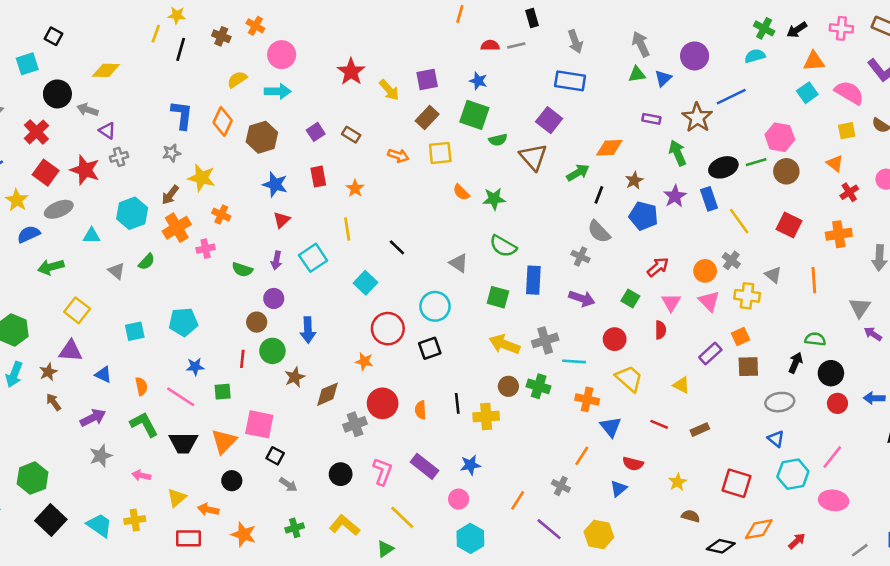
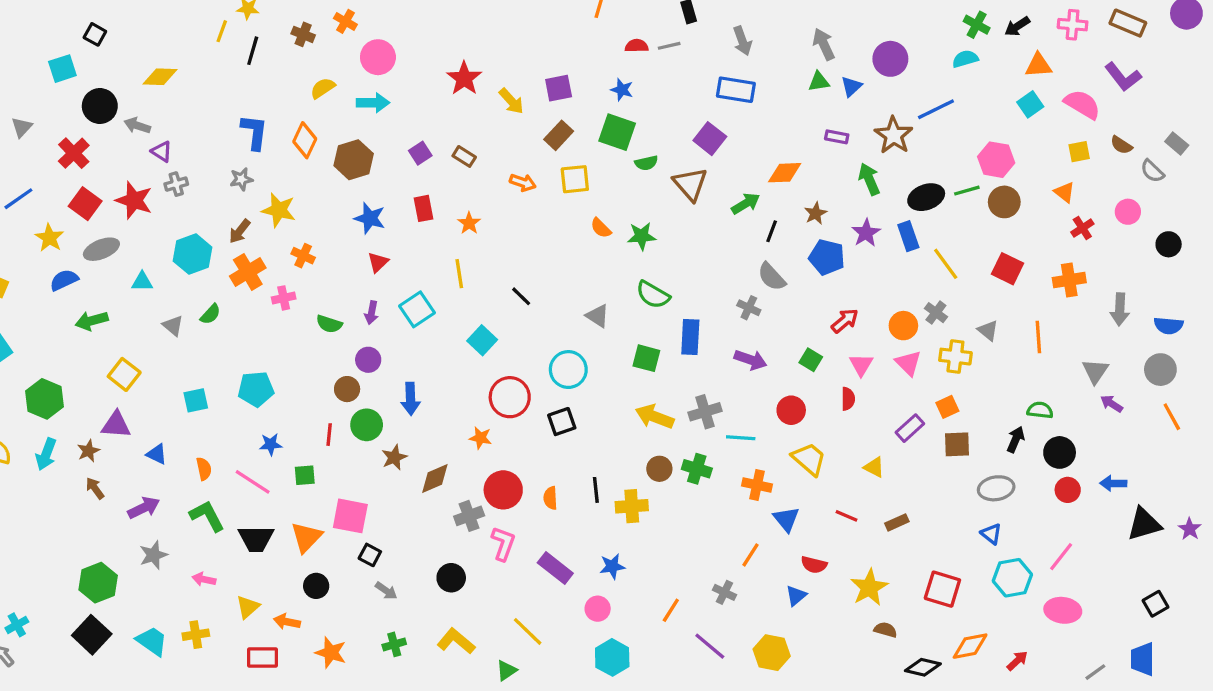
pink L-shape: (383, 472) -> (503, 544), moved
green hexagon: (33, 478) -> (98, 583), moved
yellow star: (678, 482) -> (869, 588), size x1.6

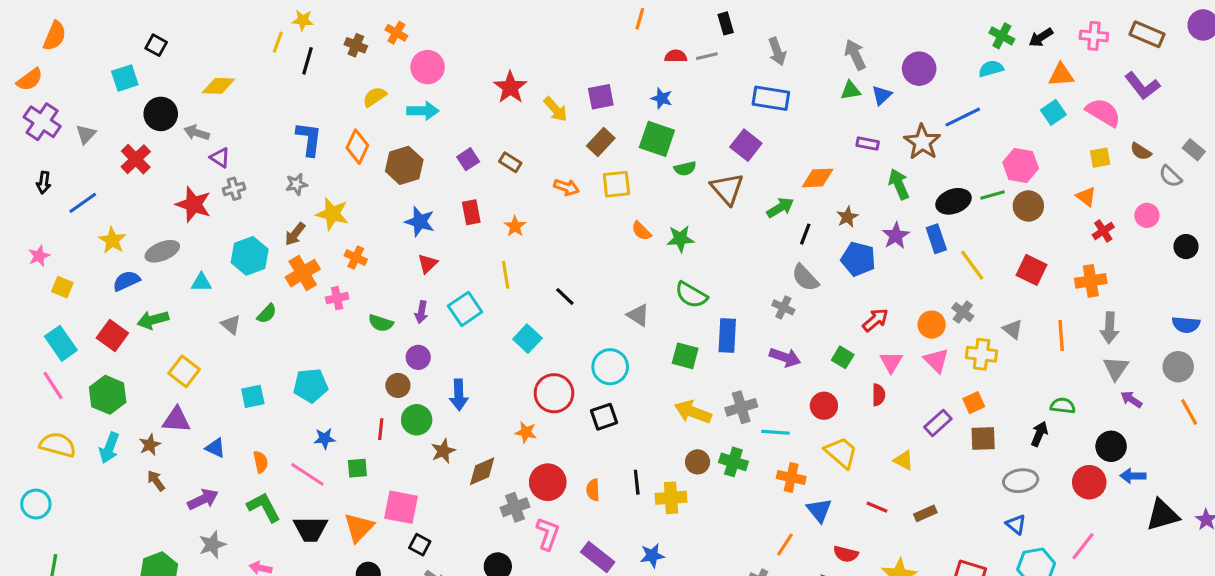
red square: (85, 204) -> (112, 336), moved
gray arrow: (1120, 309) -> (1110, 328), moved
black circle: (1060, 452) -> (1111, 446), moved
red circle: (1068, 490) -> (1089, 482), size x1.4

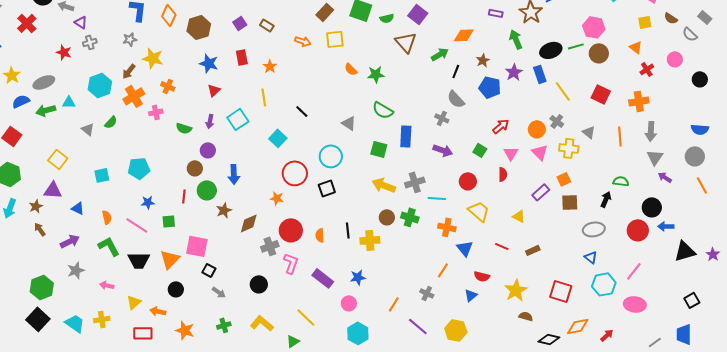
green semicircle: (685, 169) -> (387, 18), moved
red star: (193, 204) -> (64, 52), size x0.7
green arrow: (153, 320) -> (46, 110), moved

